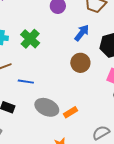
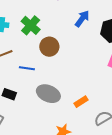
brown circle: (80, 63) -> (49, 47), moved
orange rectangle: (71, 112) -> (81, 102), moved

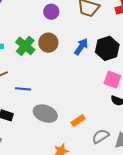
blue arrow: (82, 19) -> (81, 47), moved
brown circle: (49, 47) -> (48, 43), moved

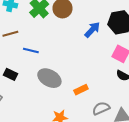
blue arrow: (81, 47) -> (92, 30), moved

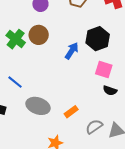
blue line: (31, 51) -> (15, 82), turned 35

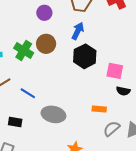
black hexagon: (98, 39) -> (85, 56), moved
blue arrow: (72, 51) -> (78, 31), moved
orange rectangle: (71, 112) -> (99, 109), moved, turned 48

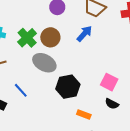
black hexagon: (85, 56) -> (68, 87), moved
blue line: (28, 93) -> (21, 90), moved
gray ellipse: (53, 114) -> (44, 63), moved

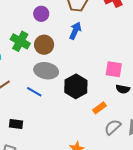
green cross: (27, 38) -> (20, 41), moved
blue line: (21, 90) -> (34, 92), moved
orange rectangle: (84, 115) -> (99, 108), turned -40

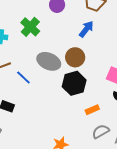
brown circle: (44, 45) -> (75, 57), moved
blue line: (34, 92) -> (23, 77), moved

